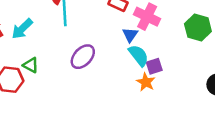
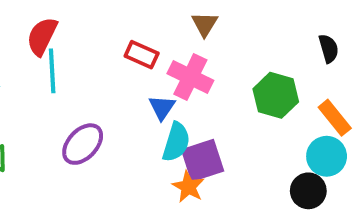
cyan semicircle: (139, 55) -> (176, 142), turned 55
purple square: (154, 66) -> (203, 160), size x1.5

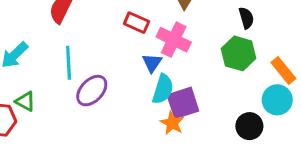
black semicircle: (329, 49) -> (246, 18), moved
cyan line: (52, 71) -> (69, 63), moved
black circle: (308, 191) -> (249, 126), moved

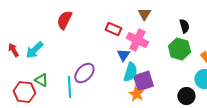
cyan line: (69, 63) -> (69, 87), moved

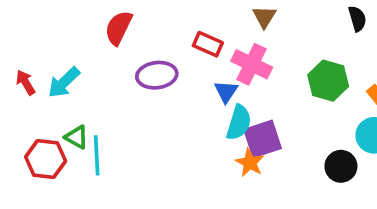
black semicircle: (184, 26) -> (357, 19), moved
purple ellipse: (84, 73) -> (157, 75), moved, turned 40
cyan line: (69, 87) -> (97, 155), moved

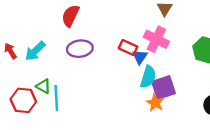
red rectangle: (208, 44) -> (128, 47), moved
purple ellipse: (157, 75) -> (80, 49), moved

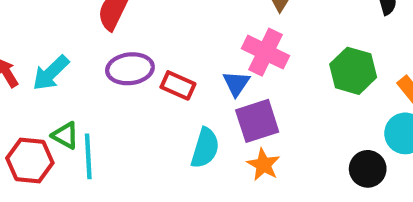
red rectangle: (128, 47) -> (178, 85), moved
cyan semicircle: (148, 77) -> (205, 148), moved
purple square: (163, 87) -> (257, 121), moved

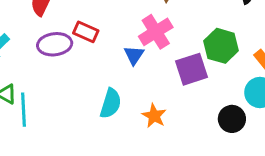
pink cross: (266, 52) -> (156, 32), turned 32
red rectangle: (178, 85) -> (86, 32), moved
purple square: (257, 121) -> (191, 69), moved

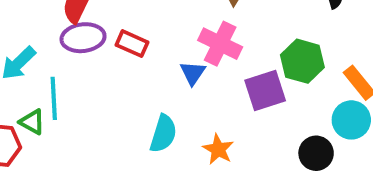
pink cross: (156, 32) -> (220, 44), turned -32
purple ellipse: (55, 44) -> (83, 38), moved
cyan line: (24, 110) -> (54, 98), moved

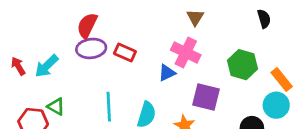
blue triangle: (193, 73) -> (167, 73), turned 30
purple square: (265, 91) -> (206, 97), moved, turned 32
cyan line: (54, 98) -> (109, 107), moved

